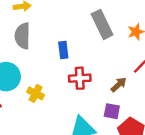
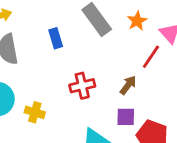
blue rectangle: (63, 50) -> (56, 38), moved

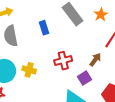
yellow cross: (35, 112) -> (29, 70), moved
purple square: (126, 117) -> (85, 78), moved, turned -32

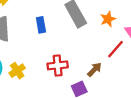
yellow cross: (29, 70) -> (17, 71), turned 32

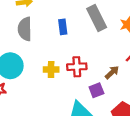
yellow cross: (17, 71) -> (51, 70), moved, turned 32

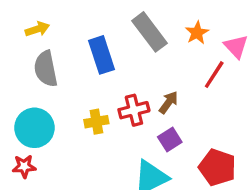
blue rectangle: (63, 27) -> (102, 55), size x1.5
brown arrow: (112, 72) -> (169, 102), moved

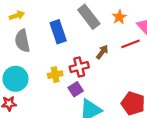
red line: (214, 75) -> (131, 44), turned 36
brown arrow: (169, 102) -> (102, 52), moved
purple square: (170, 140) -> (76, 89), moved

